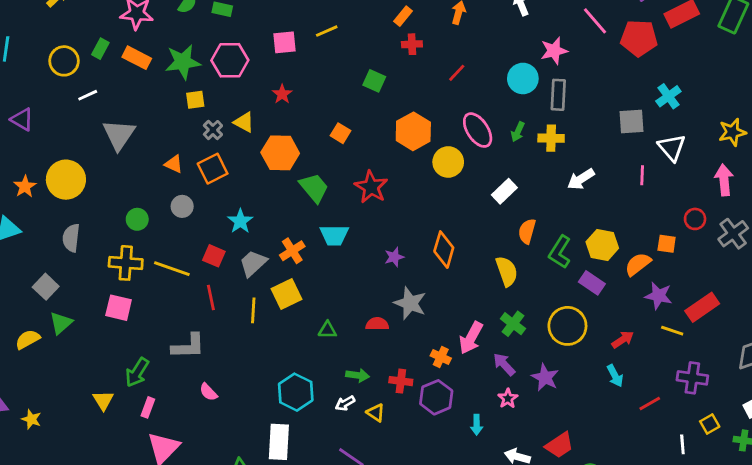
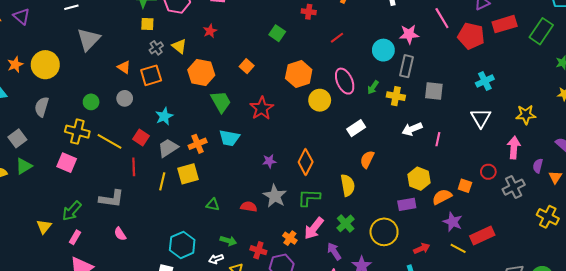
gray square: (631, 122) -> (434, 91), moved
pink line: (642, 175) -> (438, 139), moved
green L-shape: (560, 252) -> (309, 198), moved, turned 50
purple rectangle: (592, 283) -> (407, 204), turned -54

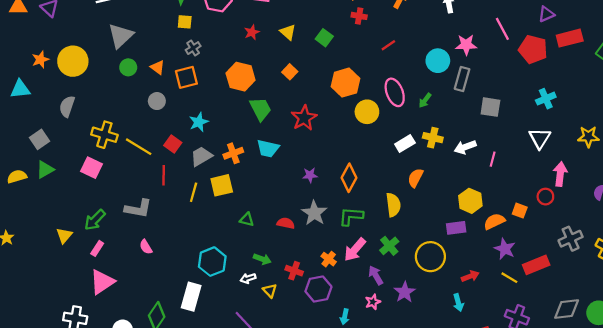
yellow triangle: (179, 46) -> (288, 32), moved
yellow cross: (396, 96) -> (433, 138), moved
green circle: (91, 102) -> (128, 67), moved
pink arrow: (514, 148) -> (560, 174), moved
gray cross: (514, 187) -> (571, 239), moved

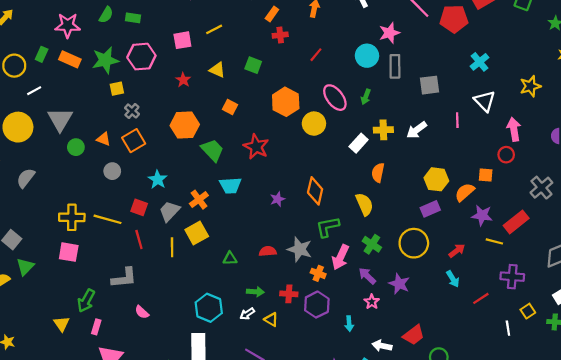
yellow circle: (73, 61) -> (18, 127), moved
gray semicircle: (67, 106) -> (26, 178), moved, turned 35
pink line: (493, 159) -> (457, 120), moved
gray star: (314, 213) -> (300, 249), moved

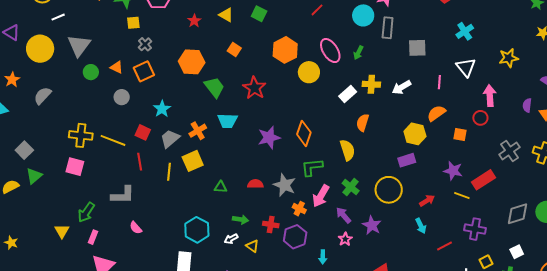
orange semicircle: (465, 192) -> (436, 113), moved
purple star: (277, 199) -> (269, 138), size x1.6

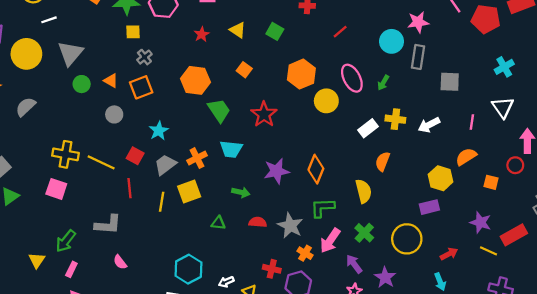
green arrow: (241, 219) -> (241, 192), moved

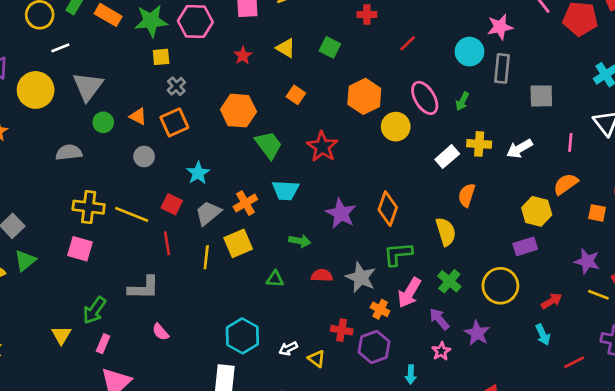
gray semicircle: (26, 107) -> (69, 152), moved, turned 40
purple star: (276, 171) -> (341, 213), turned -30

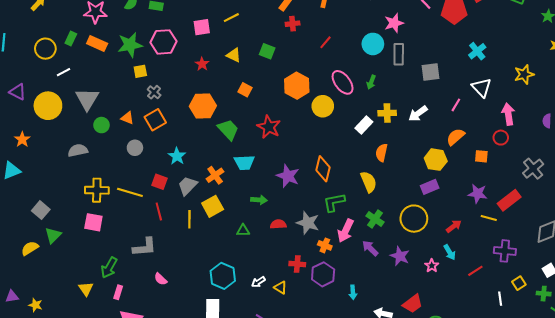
pink line: (570, 142) -> (456, 105), turned 32
pink star: (441, 351) -> (432, 266), moved

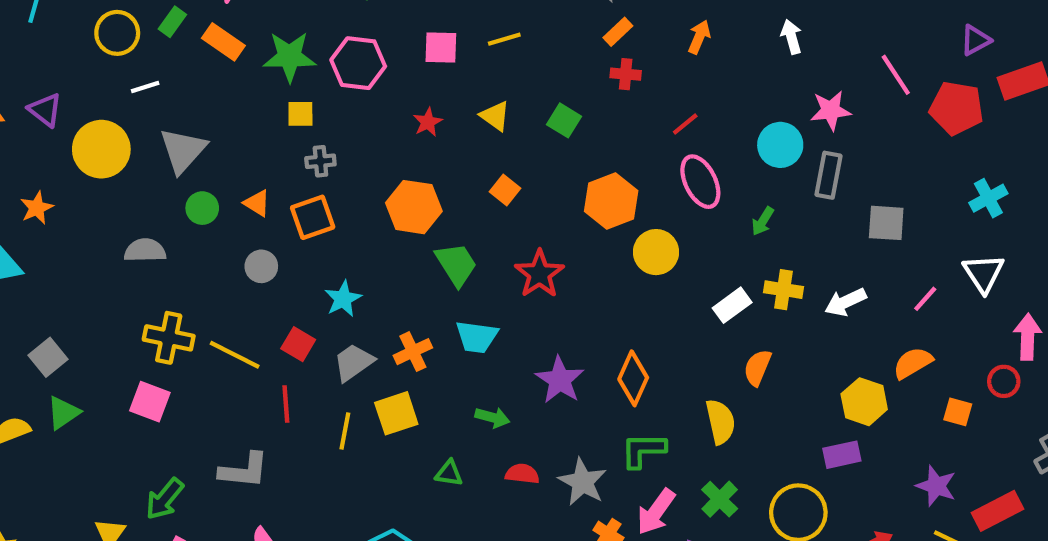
pink ellipse: (343, 82) -> (700, 182), moved
gray cross: (154, 92) -> (320, 161), turned 32

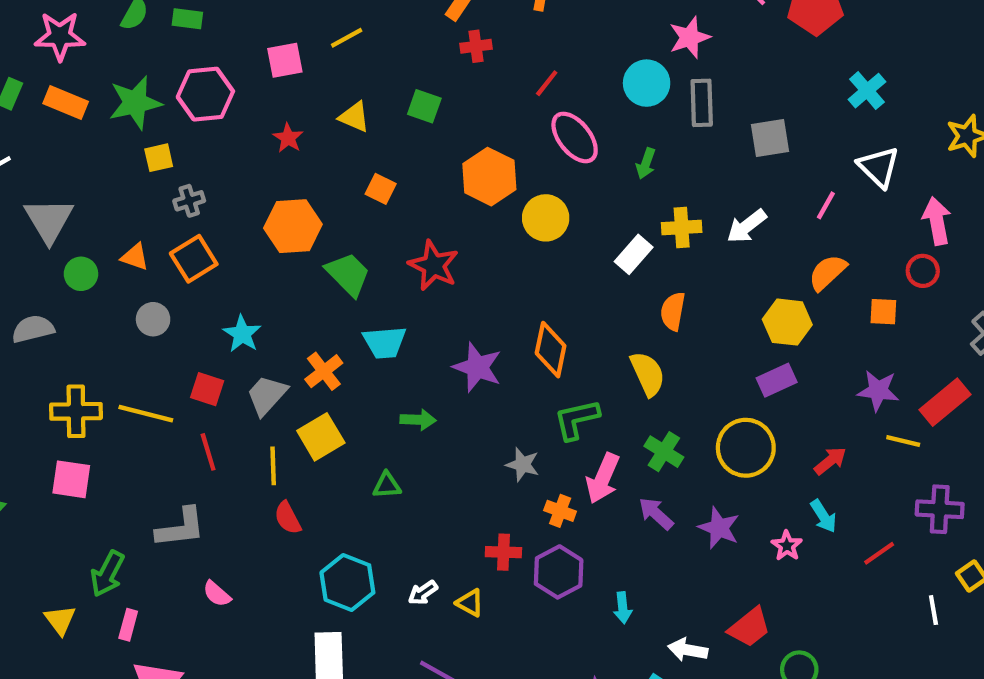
red semicircle: (522, 474) -> (288, 518), moved, turned -112
gray star: (582, 482) -> (523, 465), size x0.7

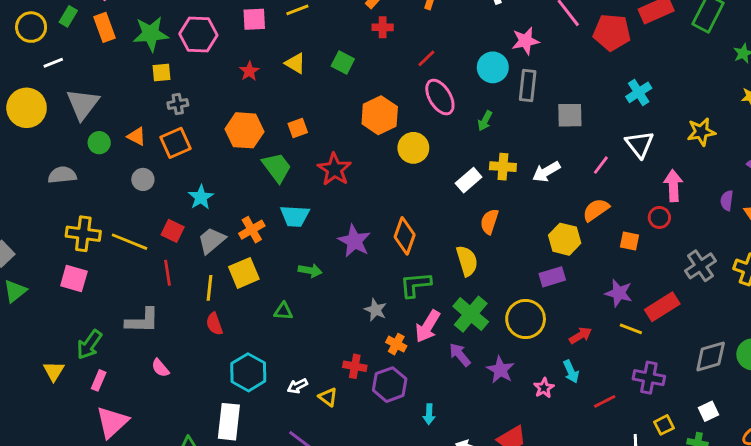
orange rectangle: (66, 103) -> (105, 27), turned 40
orange square: (381, 189) -> (298, 128), moved, turned 36
green cross: (664, 452) -> (471, 314), size x1.4

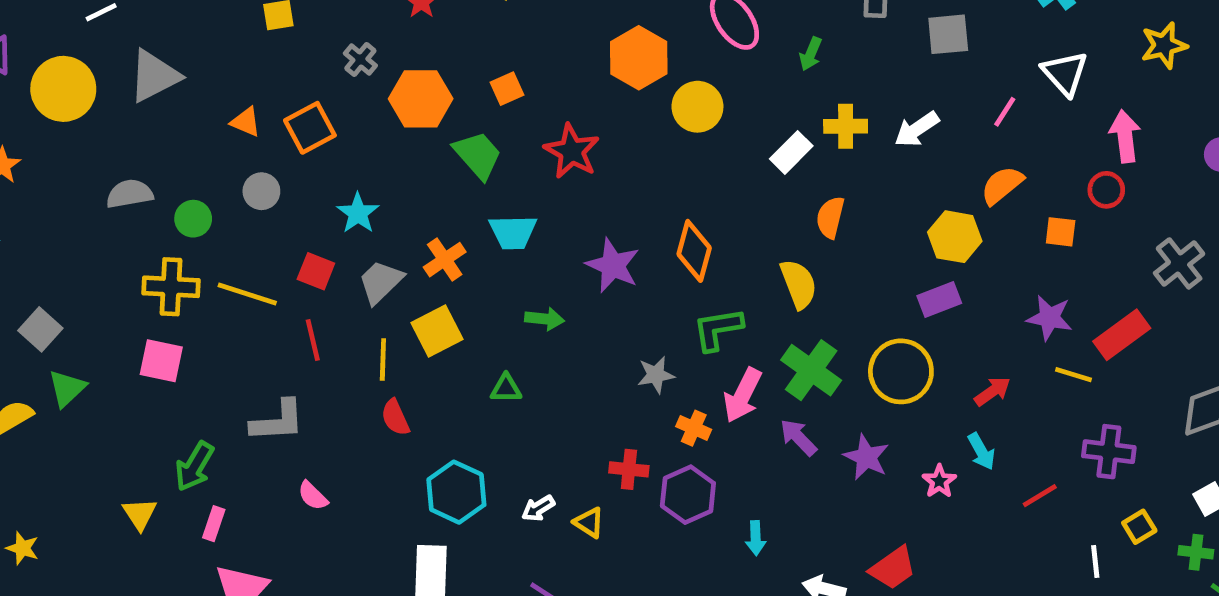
gray triangle: (83, 104) -> (154, 76), turned 30
gray cross: (178, 104) -> (360, 59), moved, turned -36
green circle: (99, 143) -> (193, 219), moved
gray star: (376, 310) -> (656, 375), turned -30

